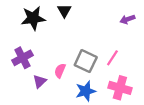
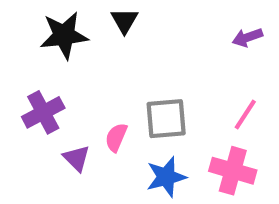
pink line: (112, 58) -> (245, 114), moved
gray square: (86, 61) -> (166, 119), turned -30
purple triangle: (40, 81) -> (77, 158), turned -32

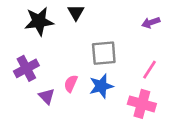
gray square: (166, 119) -> (104, 53), moved
blue star: (166, 177) -> (101, 86), moved

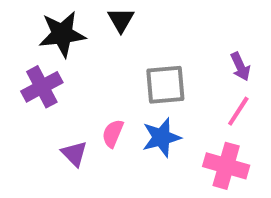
purple arrow: (151, 23) -> (240, 67), moved, turned -96
purple cross: (26, 68) -> (42, 87), moved

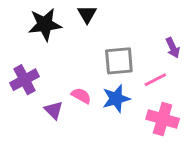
purple cross: (42, 87) -> (24, 80), moved
pink line: (238, 111) -> (155, 80), moved, turned 30
pink semicircle: (113, 133) -> (81, 96), turned 96

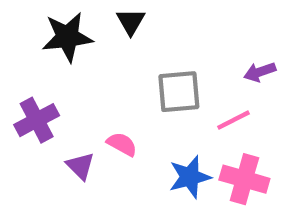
purple arrow: (173, 48) -> (260, 72), turned 96
blue star: (116, 99) -> (190, 177), moved

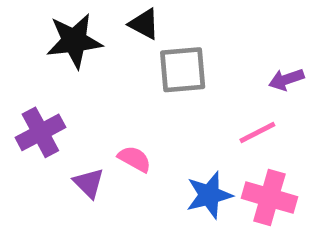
black triangle: (131, 22) -> (144, 24), turned -32
gray square: (179, 92) -> (183, 70), moved

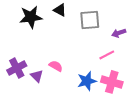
gray square: (183, 70) -> (90, 20), moved
purple cross: (40, 132) -> (17, 68), moved

